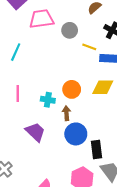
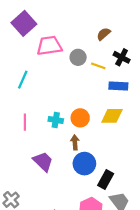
yellow line: (89, 47) -> (98, 66), moved
cyan cross: (48, 100) -> (56, 120), moved
black rectangle: (97, 150) -> (106, 180), turned 36

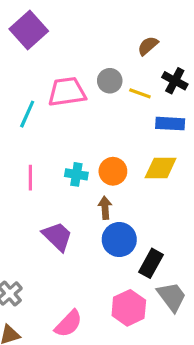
pink trapezoid: (49, 46) -> (67, 92), moved

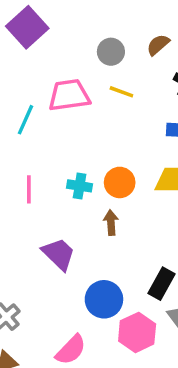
gray circle: (110, 81) -> (111, 52), moved
yellow line: (140, 93) -> (121, 92), moved
blue circle: (119, 240) -> (104, 299), moved

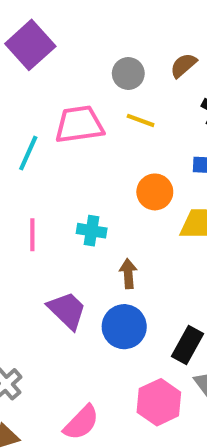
orange circle: (120, 182) -> (155, 192), moved
blue circle: (104, 299) -> (124, 327), moved

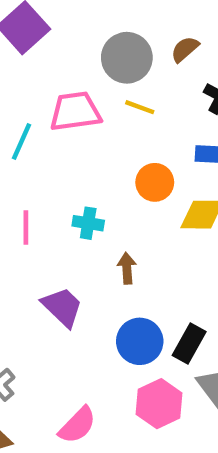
gray circle: (128, 73) -> (127, 58), size x1.5
blue circle: (124, 327) -> (140, 341), moved

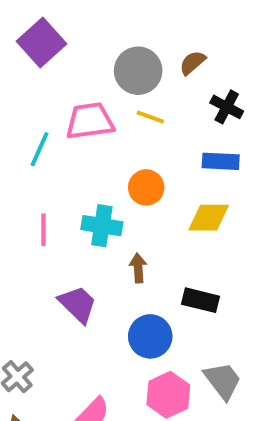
orange circle: (155, 182) -> (146, 187), moved
cyan cross: (88, 223) -> (102, 226), size x1.4
black rectangle: (189, 343) -> (201, 300), moved, turned 75

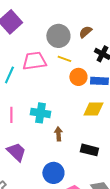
orange circle: (146, 187) -> (78, 77), moved
purple trapezoid: (78, 304) -> (16, 152), moved
blue circle: (150, 336) -> (53, 173), moved

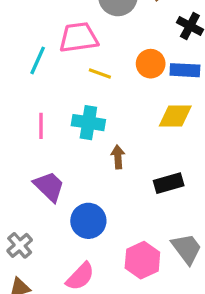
yellow line: (64, 59) -> (100, 73), moved
black rectangle: (89, 150) -> (169, 183), turned -30
blue circle: (53, 173) -> (88, 221), moved

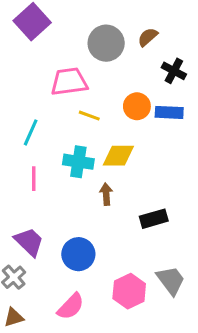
cyan line: (38, 60) -> (31, 132), moved
yellow diamond: (175, 116) -> (118, 156), moved
pink line: (41, 126) -> (34, 179), moved
purple trapezoid: (49, 186) -> (29, 242), moved

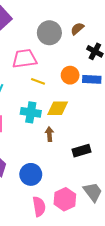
pink semicircle: (71, 307) -> (39, 206), moved, turned -54

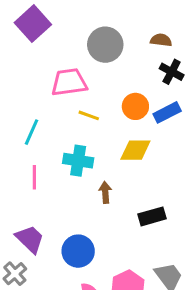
brown semicircle: (77, 29) -> (161, 40), moved, turned 48
blue rectangle: (92, 79) -> (167, 112), turned -30
yellow diamond: (58, 108) -> (135, 150), moved

